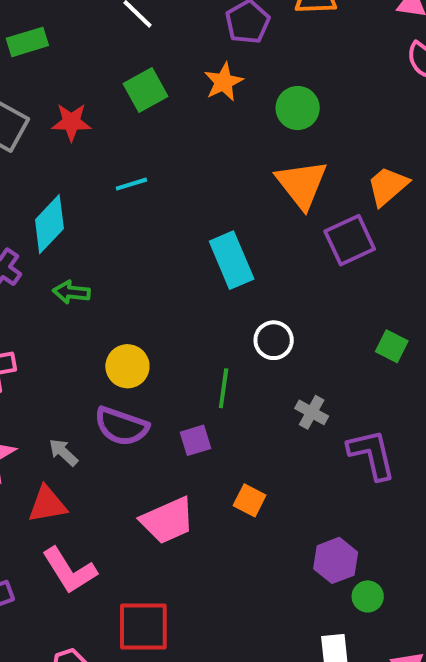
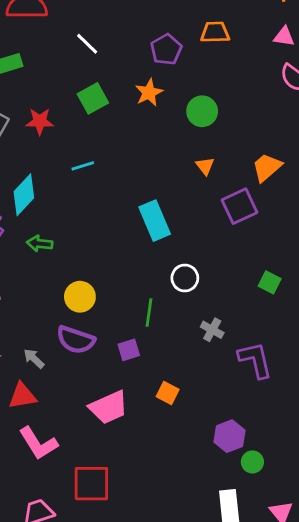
orange triangle: (302, 184) -> (205, 166), size x0.5

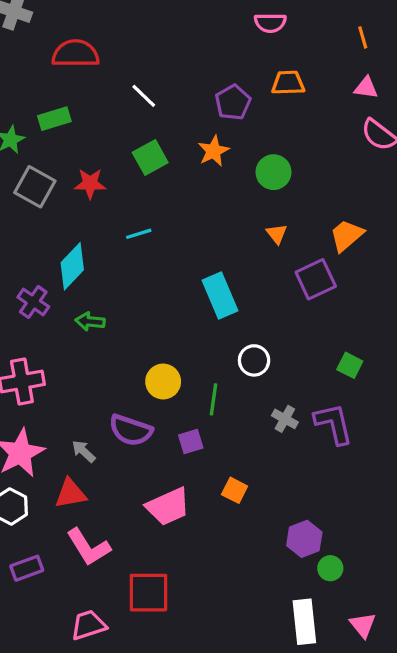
yellow circle: (80, 297) -> (163, 382), moved
purple L-shape: (255, 360) -> (334, 424), moved

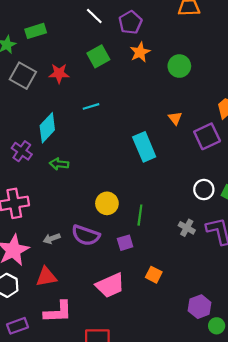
purple pentagon: (233, 102) -> (130, 22), moved
orange triangle: (277, 234) -> (175, 118), moved
white circle: (254, 360) -> (204, 190), moved
gray arrow: (84, 451) -> (52, 238), moved, turned -63
pink L-shape: (88, 547) -> (58, 312), turned -60

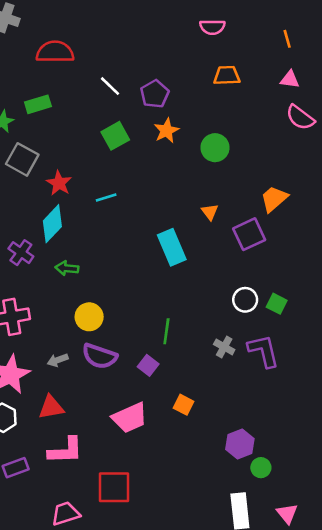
red star: (59, 73) -> (59, 183), moved, turned 30
yellow circle: (107, 203) -> (89, 317), moved
purple square: (125, 243) -> (148, 365), turned -35

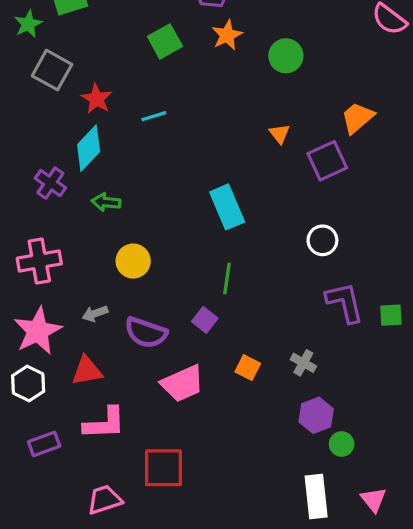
cyan rectangle: (172, 247) -> (227, 207), moved
green square: (277, 304) -> (391, 315), moved, turned -30
gray cross: (224, 347) -> (303, 363), moved
purple semicircle: (100, 356) -> (146, 333), moved

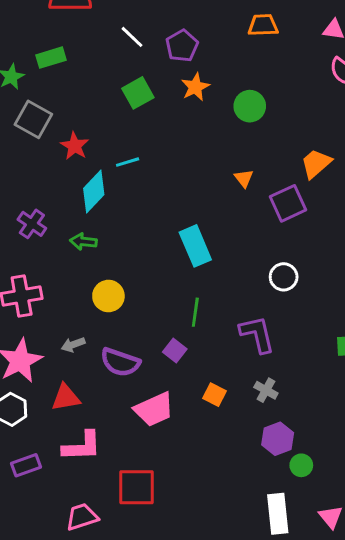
cyan diamond: (89, 148) -> (94, 192), moved
purple L-shape: (345, 302) -> (257, 334), moved

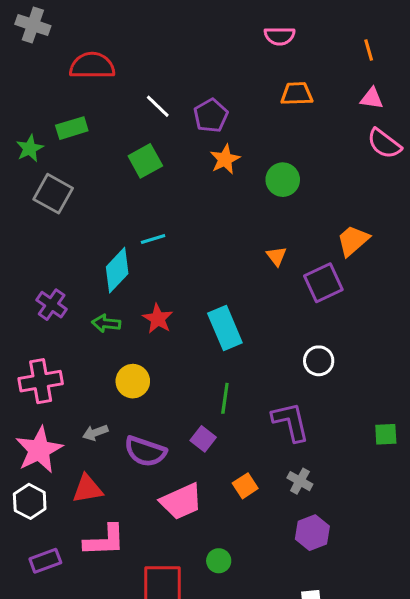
green square: (138, 93) -> (145, 161), moved
red star: (75, 146) -> (158, 319), moved
orange square: (214, 395) -> (245, 486), turned 30
green circle: (301, 465) -> (219, 561), moved

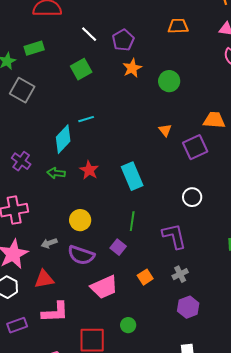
orange trapezoid: (353, 241) -> (214, 120), turned 45
yellow circle: (133, 381) -> (80, 220), moved
gray cross: (300, 481) -> (180, 274), turned 35

